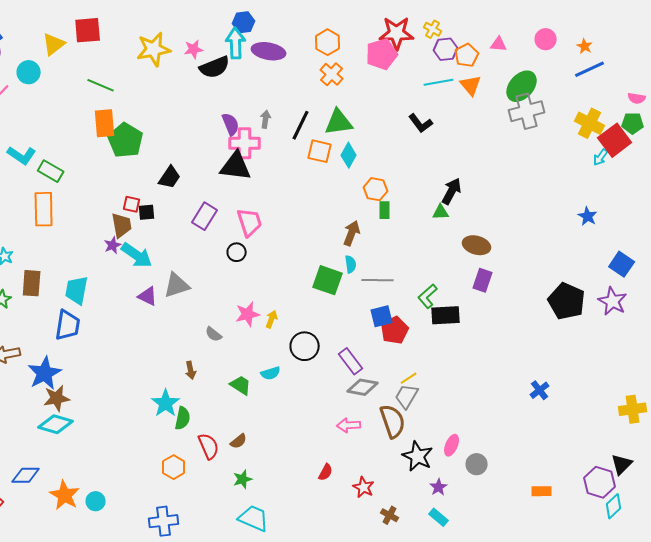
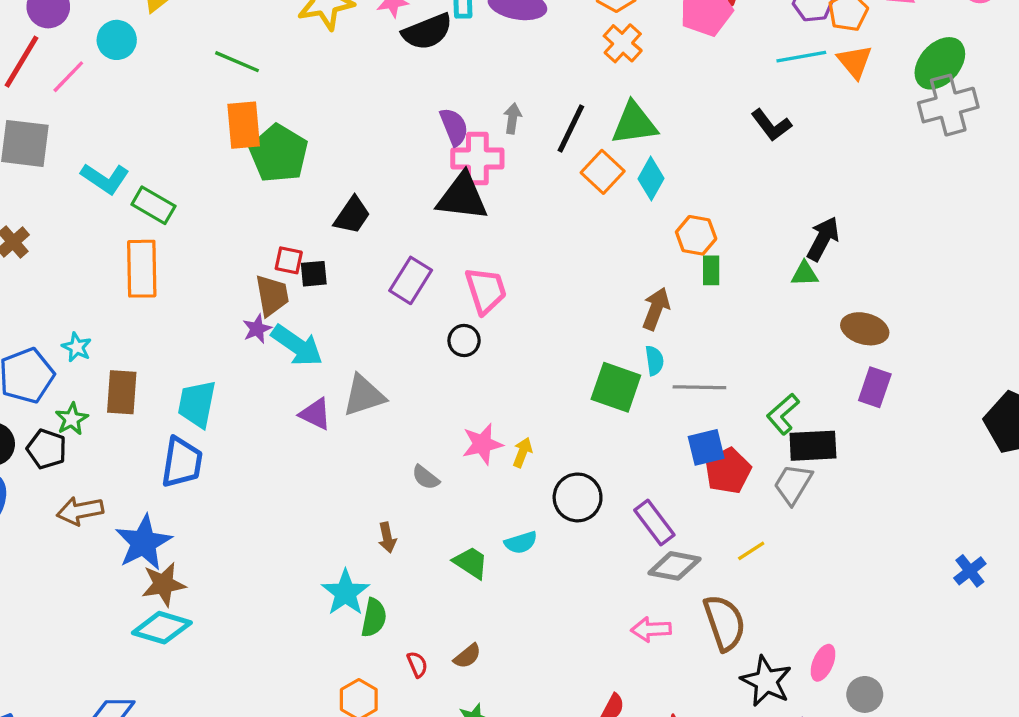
orange square: (320, 151) -> (603, 172), turned 30
gray trapezoid: (407, 396) -> (793, 484), moved
red semicircle: (209, 446) -> (417, 664), size x0.6

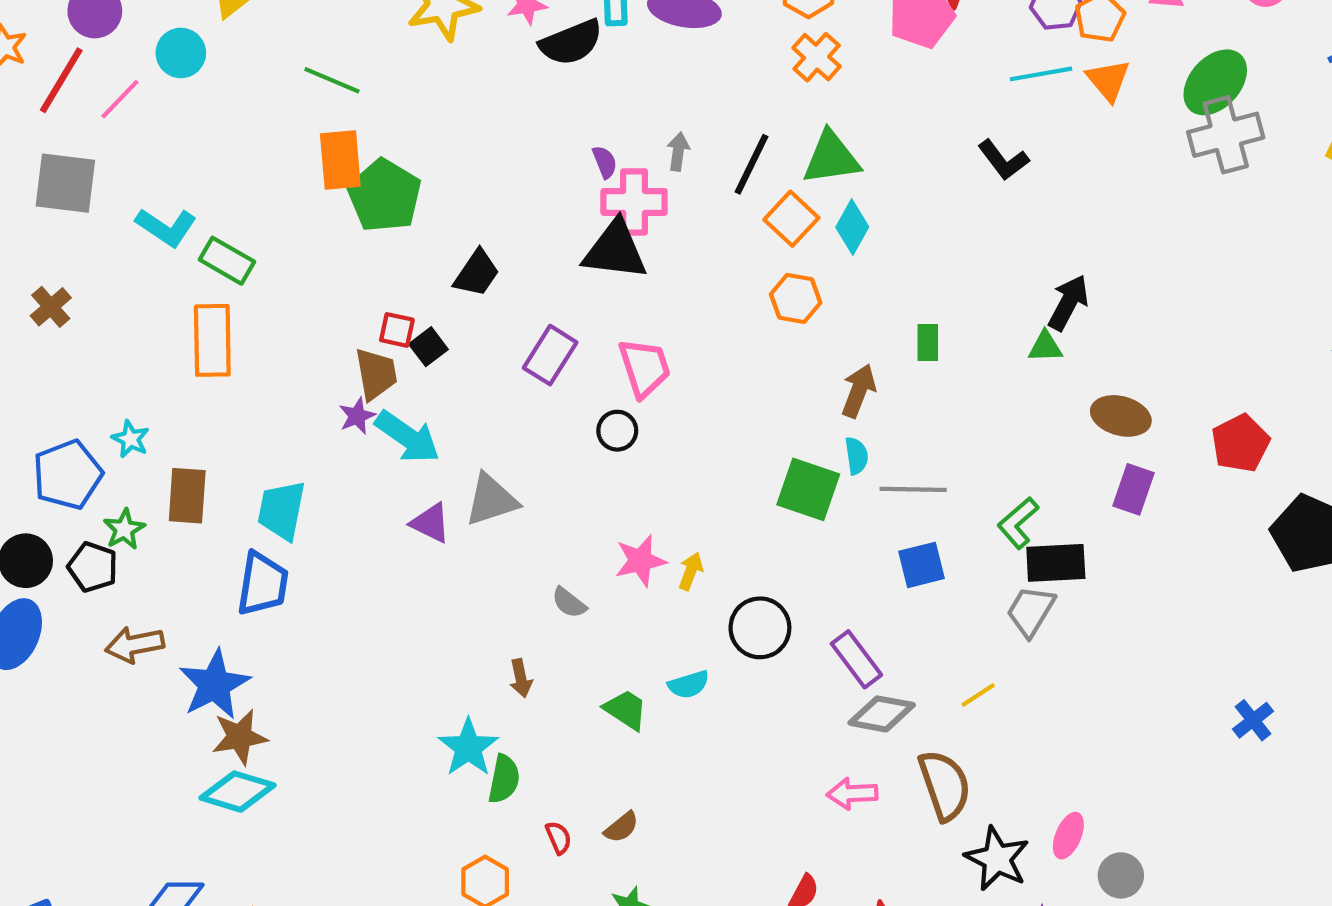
purple semicircle: (454, 127) -> (605, 162), size x0.7
orange hexagon: (696, 235) -> (796, 298), moved
black square: (314, 274) -> (428, 347), turned -32
red pentagon: (728, 471) -> (1240, 443), moved

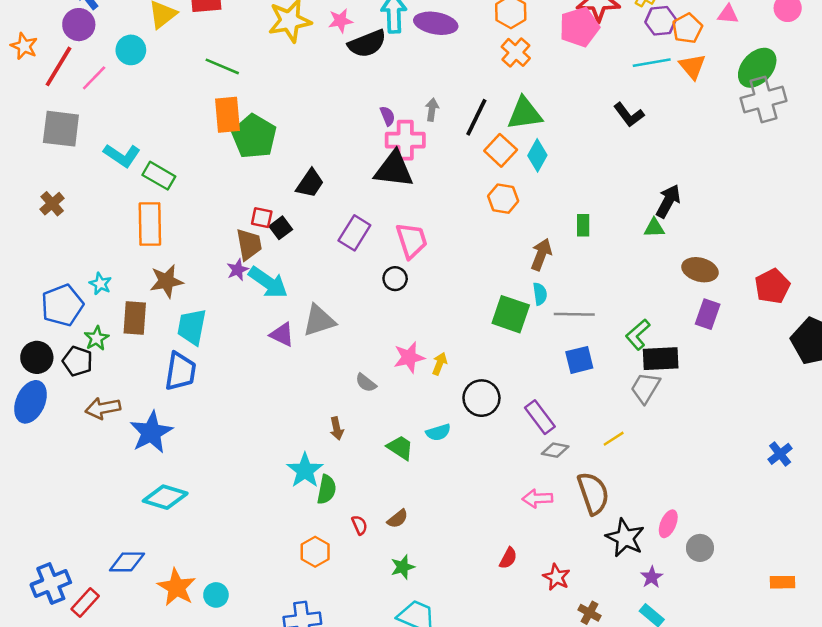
gray diamond: (882, 714) -> (555, 450), size x0.7
brown star: (240, 737) -> (166, 281), moved

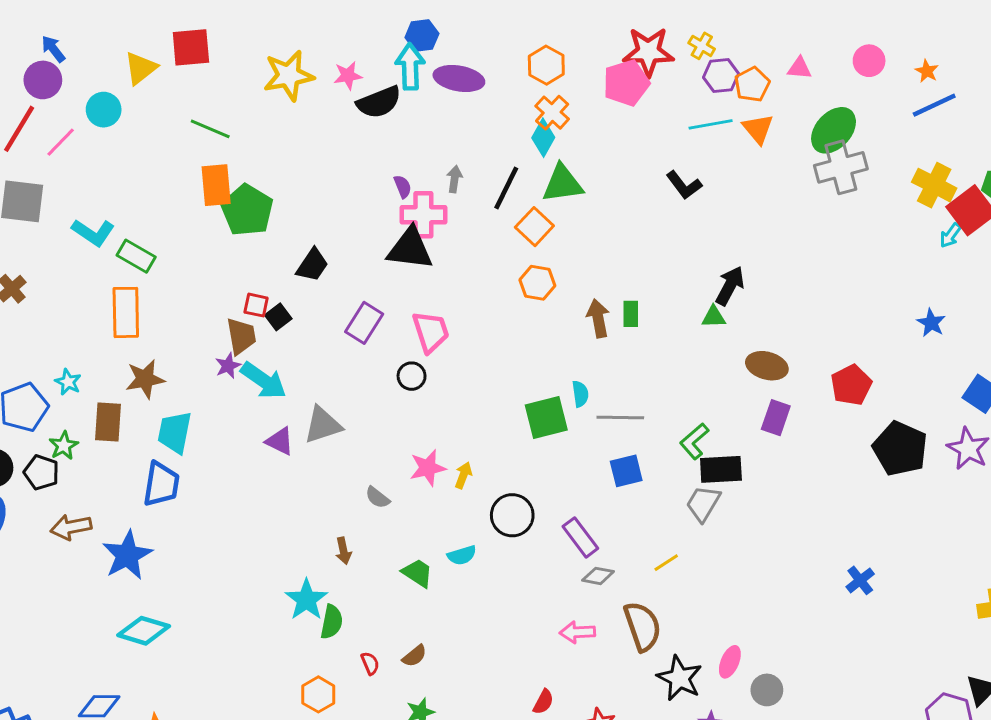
cyan diamond: (537, 155) -> (543, 138), moved
brown arrow: (541, 254) -> (598, 318), moved, turned -32
green square: (511, 314) -> (546, 418), turned -33

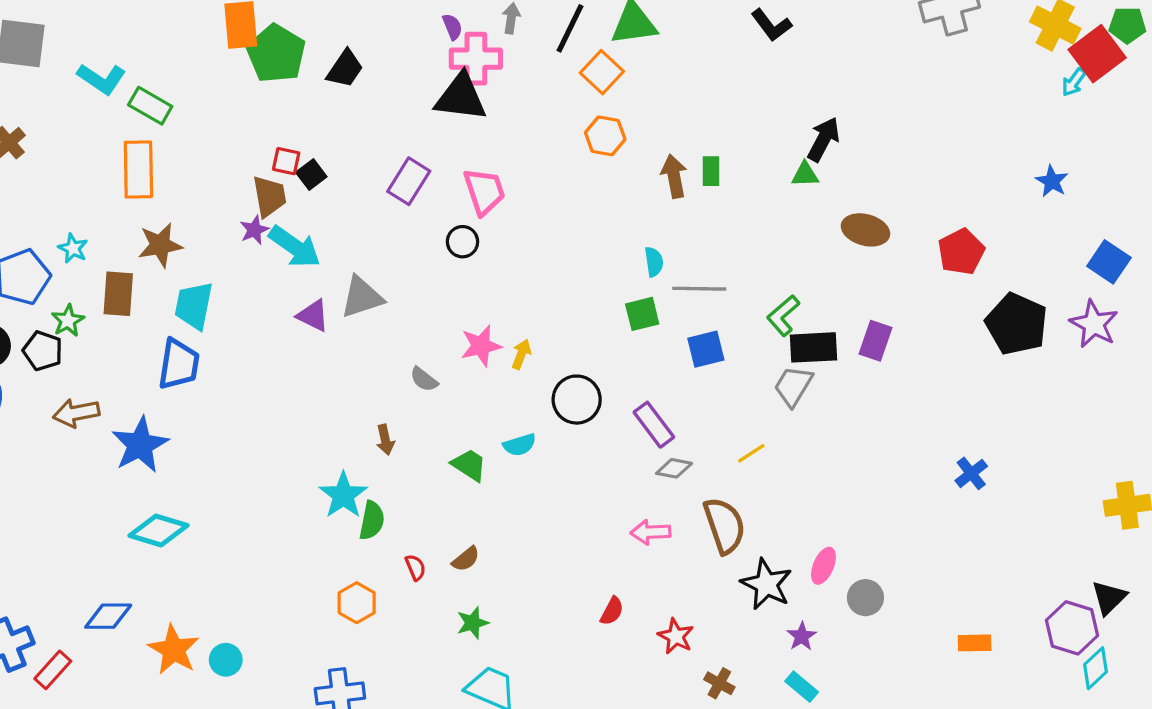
black trapezoid: (312, 265) -> (345, 69), moved
green square: (546, 418) -> (642, 314), moved, size x0.7
purple rectangle: (776, 418) -> (876, 341), moved

